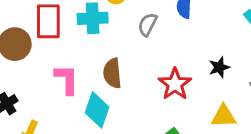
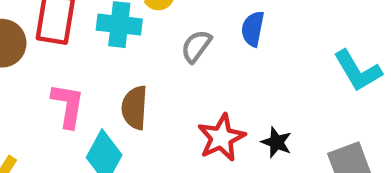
black star: (219, 67) -> (276, 142), moved, turned 30

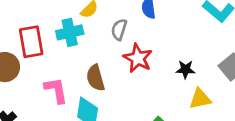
red star: (221, 138) -> (138, 58), moved

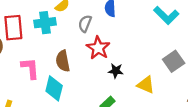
black star: (185, 69) -> (116, 71), moved
yellow triangle: (200, 99) -> (146, 85), turned 30

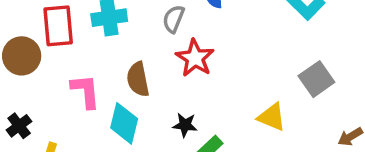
black star: (116, 71) -> (185, 125), moved

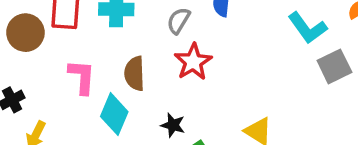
gray square: (316, 79) -> (334, 66), moved

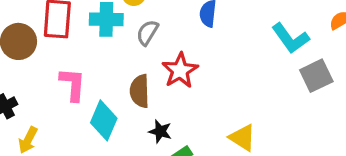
gray semicircle: (178, 21) -> (147, 33), moved
brown semicircle: (135, 73) -> (140, 91), moved

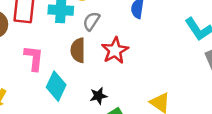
brown semicircle: (140, 91) -> (78, 50), moved
black star: (160, 131) -> (98, 96), turned -30

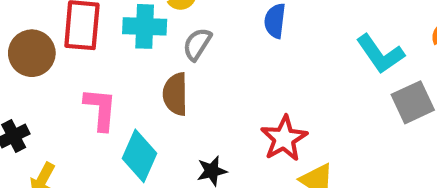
red star: (115, 51) -> (284, 138), moved

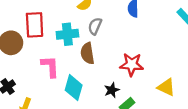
cyan cross: (145, 26) -> (67, 34), moved
red star: (284, 138) -> (132, 64), moved, turned -30

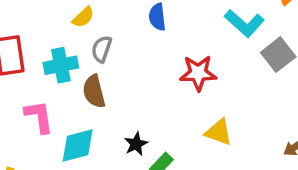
red star: (132, 64) -> (198, 73), moved
cyan diamond: (74, 88) -> (78, 145), turned 65

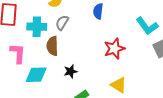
red star: (198, 73) -> (114, 49), turned -30
black star: (136, 144) -> (71, 71), moved

